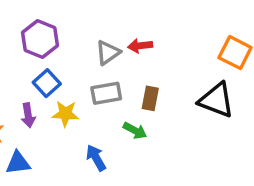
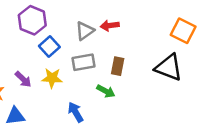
blue square: (47, 83) -> (49, 46), moved
purple arrow: (28, 115) -> (23, 79), turned -36

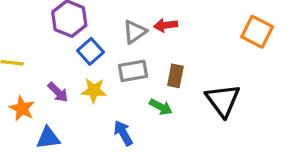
black triangle: (169, 67) -> (223, 100), moved, turned 32

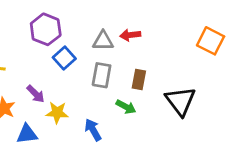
gray triangle: (135, 32) -> (103, 41), turned 35
gray rectangle: (133, 71) -> (102, 75), turned -70
yellow star: (94, 91) -> (57, 113), moved

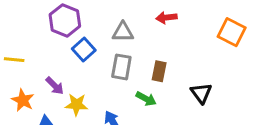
red arrow: (130, 35) -> (166, 18), moved
black triangle: (180, 101) -> (201, 93), size x0.7

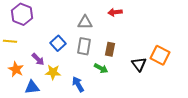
purple hexagon: (65, 20) -> (22, 14), moved
orange square: (232, 32) -> (160, 55), moved
blue square: (84, 49) -> (58, 43), moved

